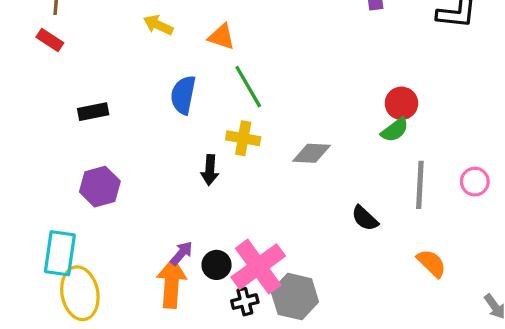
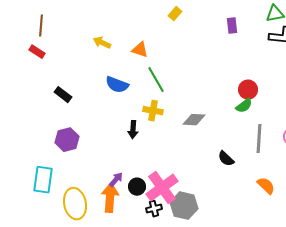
blue semicircle: (183, 95) -> (117, 85), turned -80
black rectangle: (93, 112) -> (63, 95), turned 48
yellow ellipse: (80, 293) -> (75, 204), moved

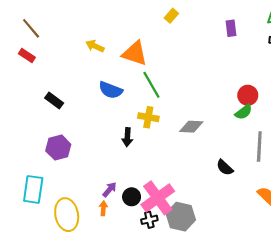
brown line: (41, 26) -> (31, 28), turned -45
orange triangle: (140, 50) -> (135, 53), size x1.5
orange arrow: (110, 198) -> (103, 208), size x0.5

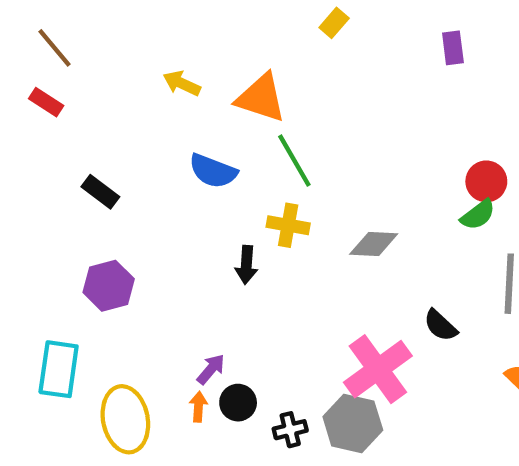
black circle: (132, 197) -> (238, 403), moved
pink cross: (158, 198) -> (378, 369), moved

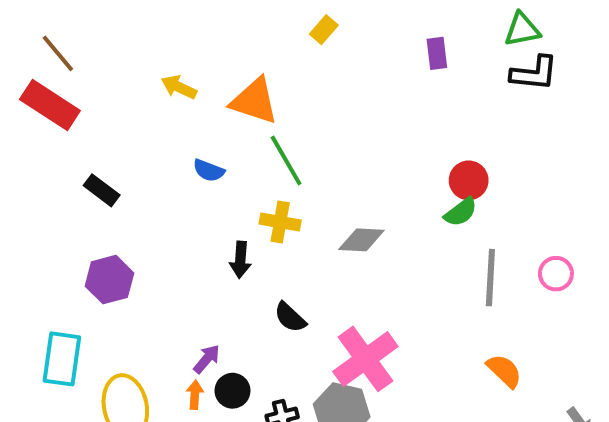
red rectangle: (46, 102) -> (50, 105), size x1.8
blue semicircle: (213, 171) -> (209, 170), size x0.7
black semicircle: (440, 325) -> (290, 317), moved

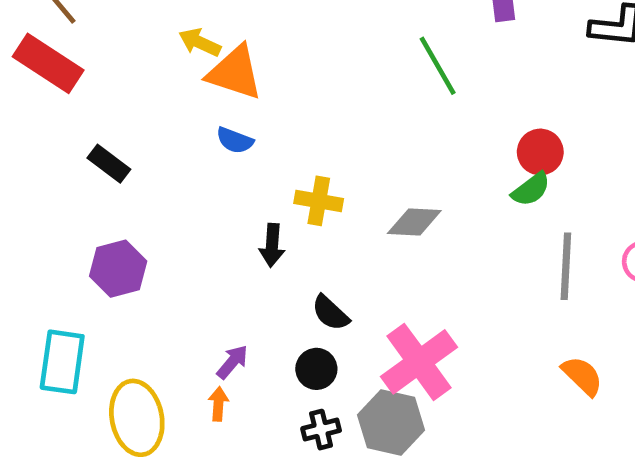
orange triangle: (254, 101) -> (235, 73), moved
green line: (286, 161) -> (438, 66), moved
black circle: (233, 391) -> (316, 369), moved

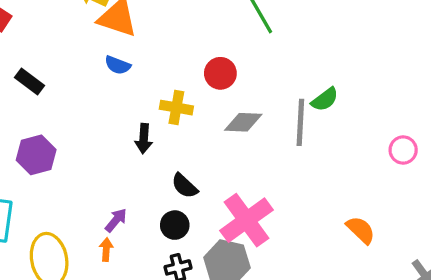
red circle: (540, 152) -> (220, 73), moved
gray line: (566, 266) -> (300, 122), moved

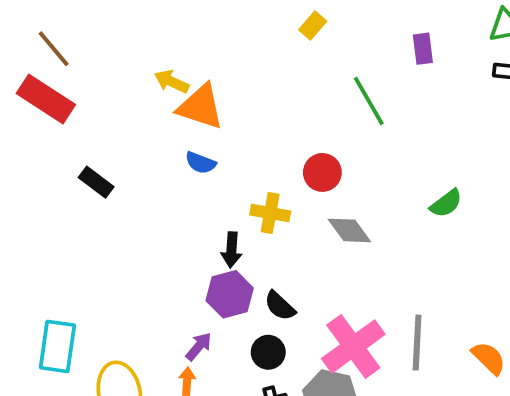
gray diamond: (243, 122) -> (349, 230), turned 51
gray line: (300, 122) -> (417, 343), moved
purple hexagon: (36, 155) -> (230, 294), moved

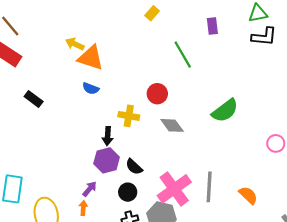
green semicircle: (446, 203) -> (225, 111), size x1.5

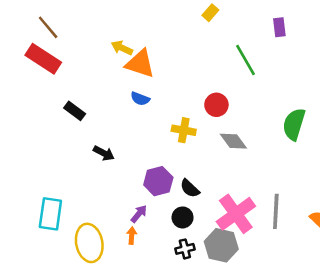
green semicircle: (225, 111) -> (294, 124), turned 144
black arrow: (108, 136) -> (104, 153), moved, turned -66

